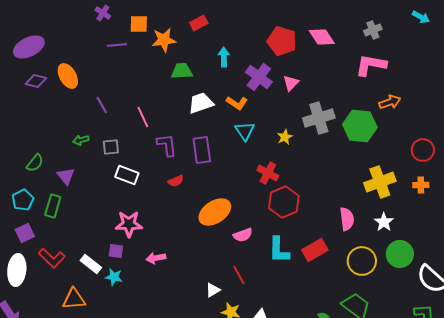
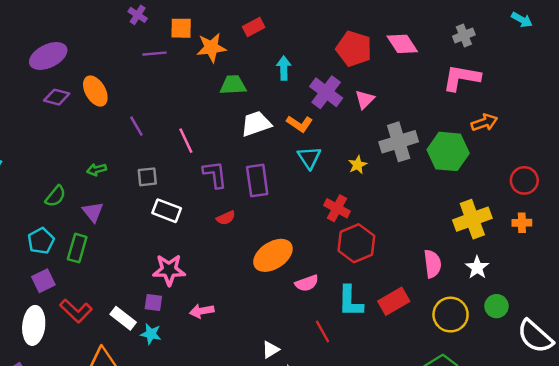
green arrow: (81, 140) -> (97, 170), moved
green circle: (400, 254) -> (496, 306), size x0.7
red line: (239, 275) -> (322, 331), moved

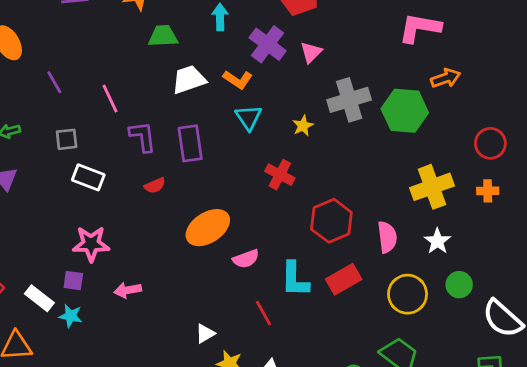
red hexagon: (356, 243) -> (331, 221), moved

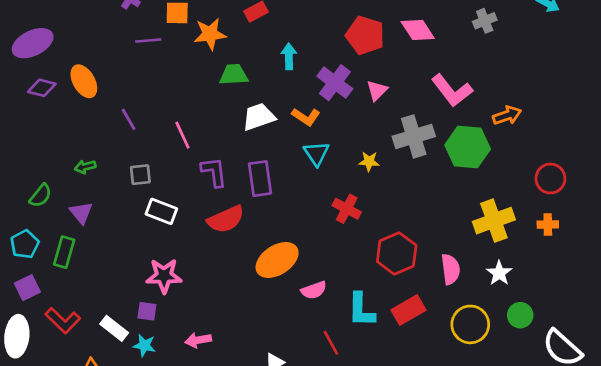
pink L-shape: (420, 28) -> (452, 90), moved, turned -138
yellow star: (303, 126) -> (369, 161), turned 30
red semicircle: (155, 185) -> (226, 219), size x1.8
pink arrow: (128, 290) -> (198, 340), moved

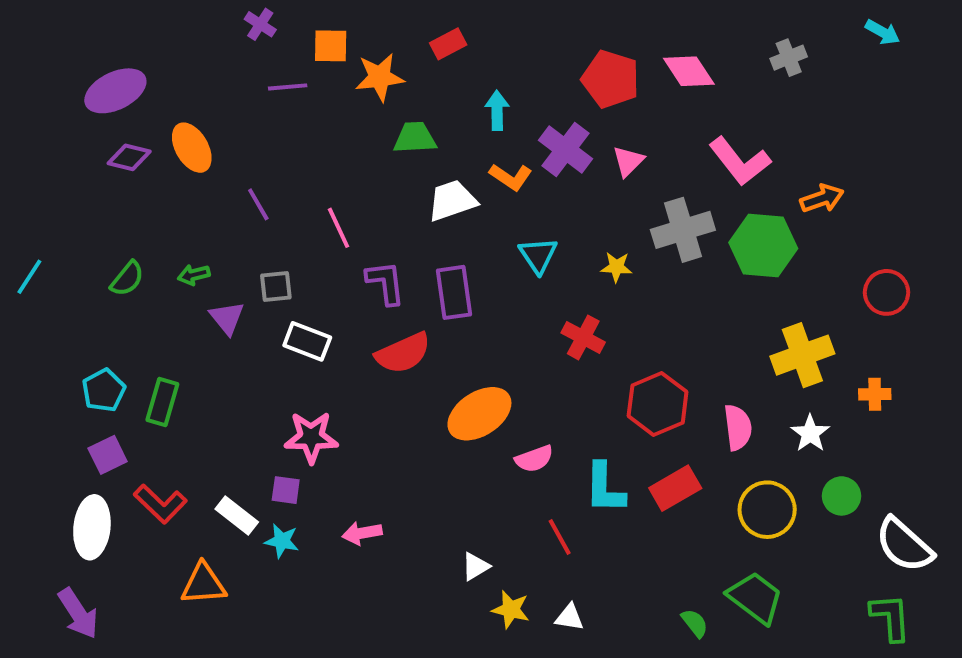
orange L-shape: (306, 117) -> (511, 177), moved
green semicircle: (40, 196) -> (127, 279), moved
purple triangle: (81, 213) -> (227, 318), moved
orange cross: (548, 225) -> (875, 394), moved

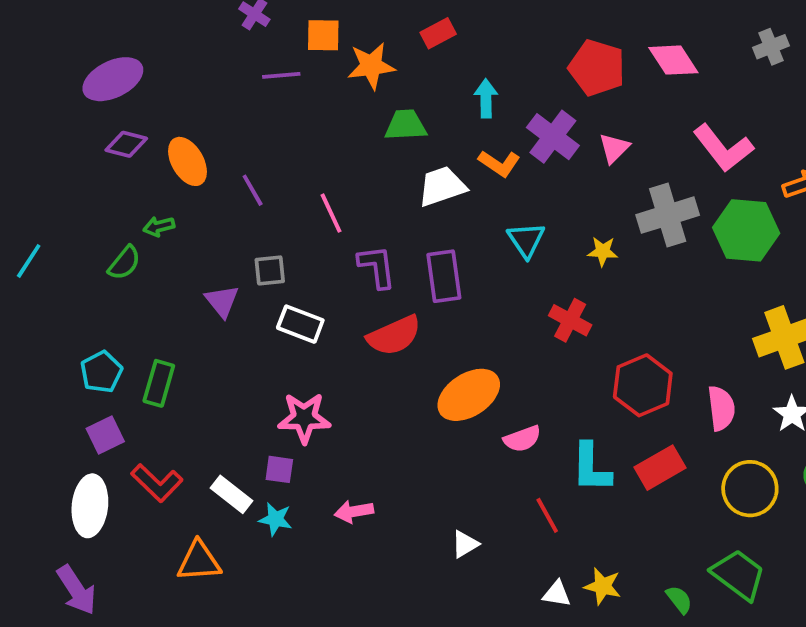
orange ellipse: (192, 148) -> (187, 161), moved
green arrow: (194, 275) -> (159, 226), moved
yellow star: (511, 609) -> (603, 586), moved

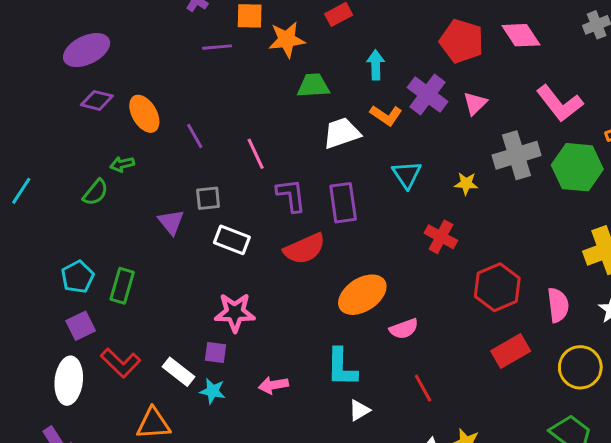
cyan L-shape: (591, 468) -> (342, 367), moved

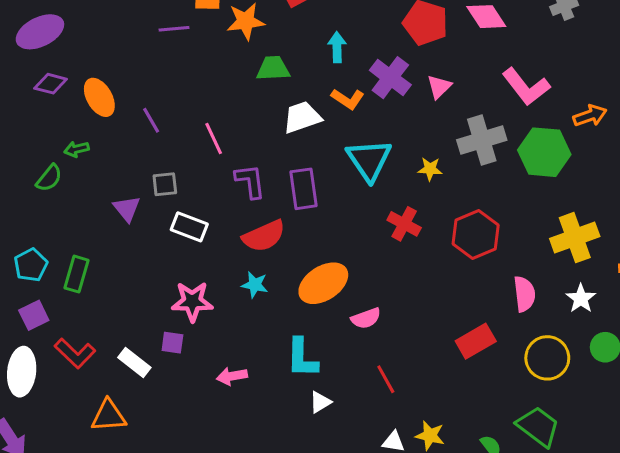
cyan triangle: (407, 175) -> (369, 160), size x1.5
red hexagon: (497, 287) -> (476, 234), moved
cyan star: (213, 391) -> (255, 285), moved

